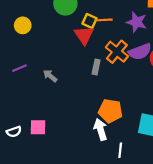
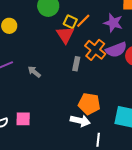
orange line: (104, 20) -> (83, 21), turned -42
white arrow: (100, 129) -> (80, 121), turned 120

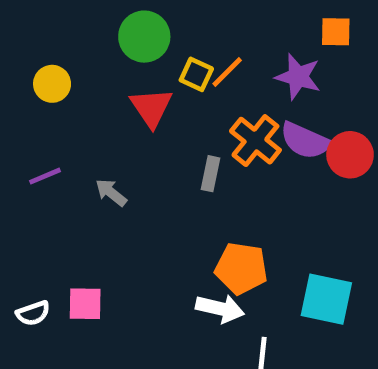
red triangle: (65, 35) -> (151, 107), moved
purple semicircle: (116, 50) -> (305, 141), turned 45

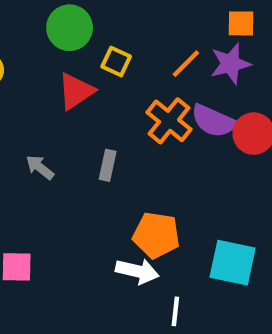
orange line: (227, 72) -> (186, 64), moved
purple star: (298, 77) -> (230, 64), moved, turned -30
red triangle: (151, 107) -> (76, 91), turned 30
gray rectangle: (210, 174) -> (108, 165), moved

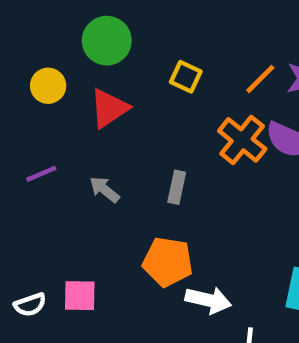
green circle: (70, 28) -> (107, 41), moved
red triangle: (76, 91) -> (109, 108), moved
orange pentagon: (156, 235) -> (168, 262), moved

